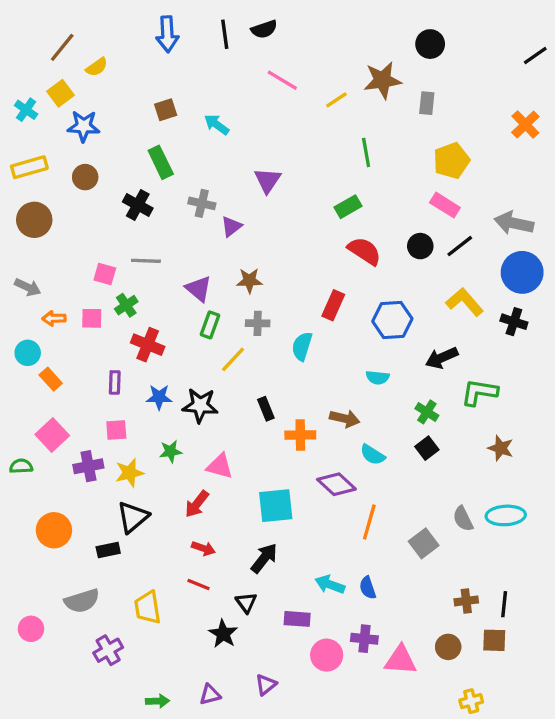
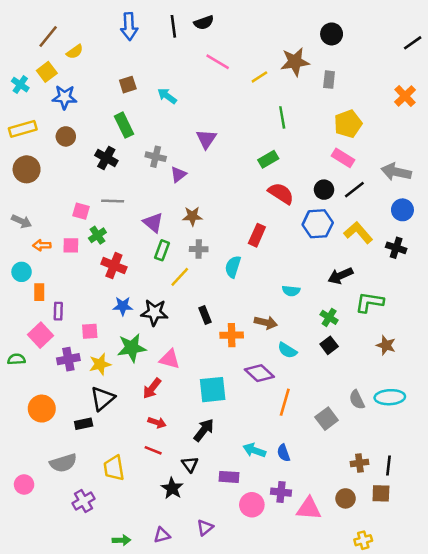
blue circle: (522, 272) -> (402, 210), size x0.7
blue hexagon: (392, 320) -> (318, 224), moved
orange rectangle: (51, 379) -> (39, 292), turned 42
purple rectangle: (115, 382) -> (58, 311), moved
green star: (171, 451) -> (132, 348), size x1.6

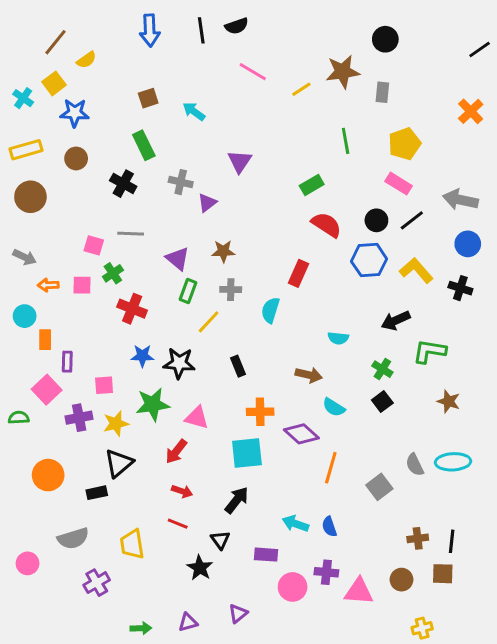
green line: (282, 117) -> (346, 141), moved
orange cross: (232, 335) -> (260, 412), moved

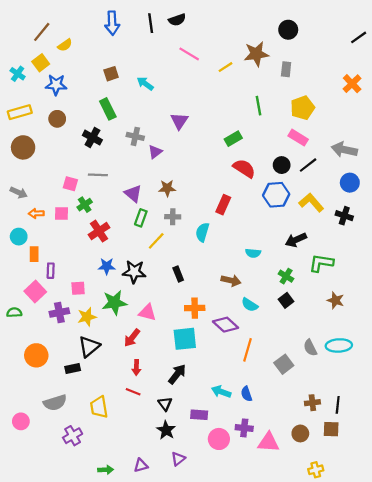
red cross: (132, 309) -> (99, 231), turned 35
red arrow: (182, 491) -> (136, 367), turned 72
black star: (200, 568) -> (166, 430), moved

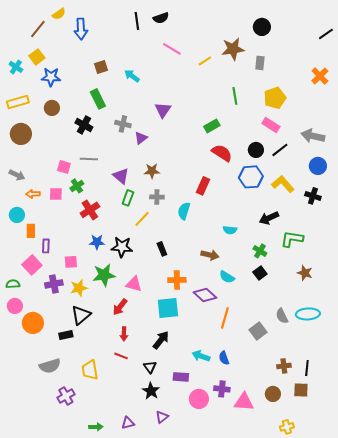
blue arrow: (112, 23) -> (81, 29), moved
yellow semicircle: (65, 45) -> (59, 14), moved
pink circle: (21, 421) -> (15, 306), moved

